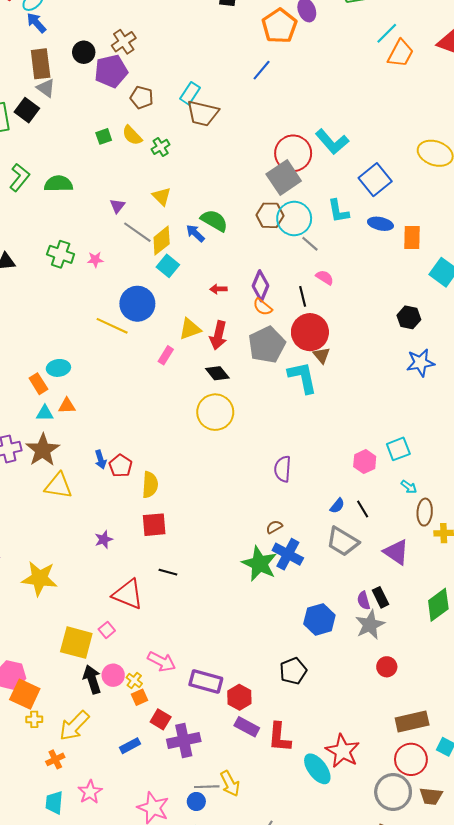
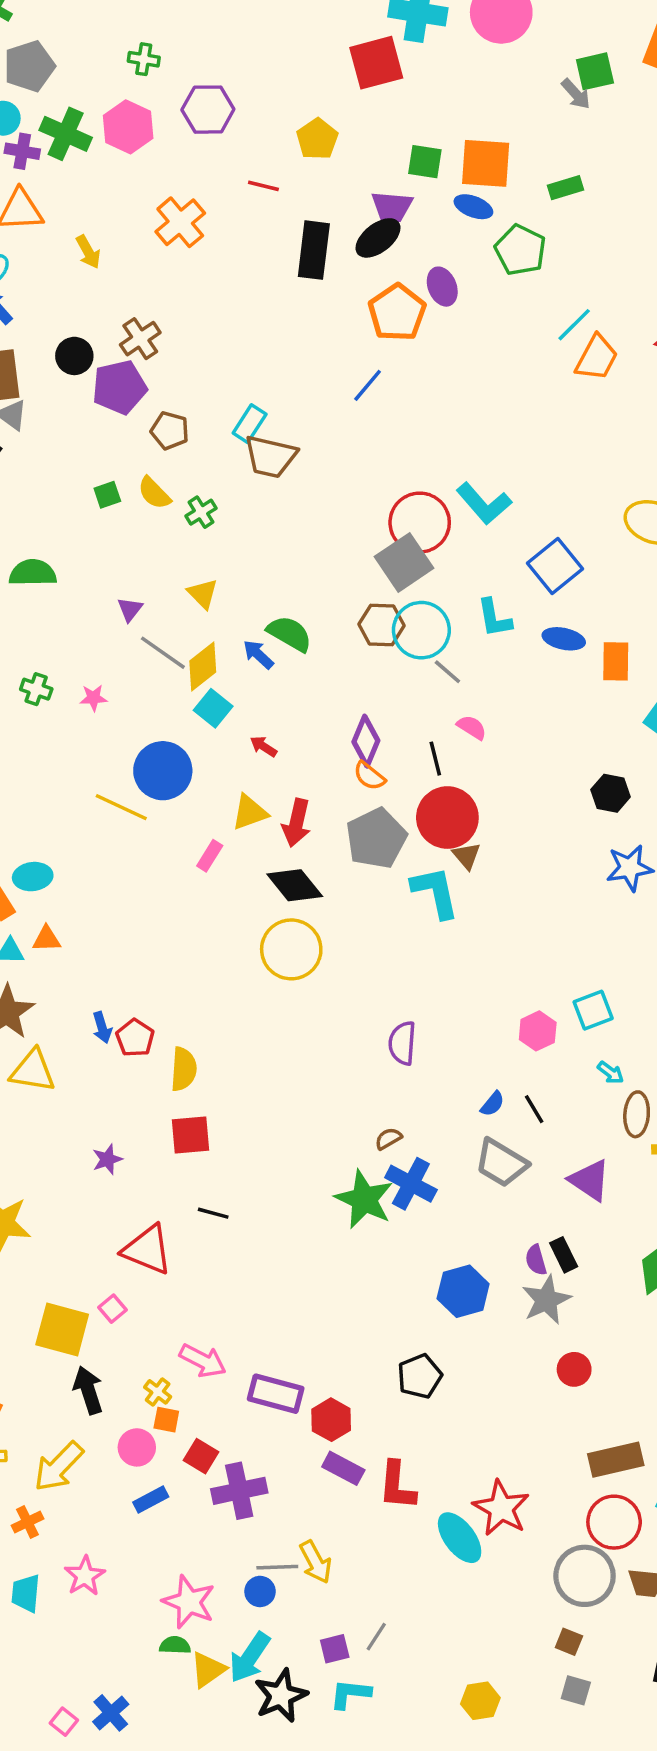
green cross: (61, 254) -> (36, 689), size x0.7
red arrow: (218, 289) -> (263, 746), moved, turned 35
black diamond: (217, 373) -> (295, 885), size x1.4
pink circle: (113, 675) -> (137, 1447), moved
orange square: (139, 697) -> (166, 1420), turned 35

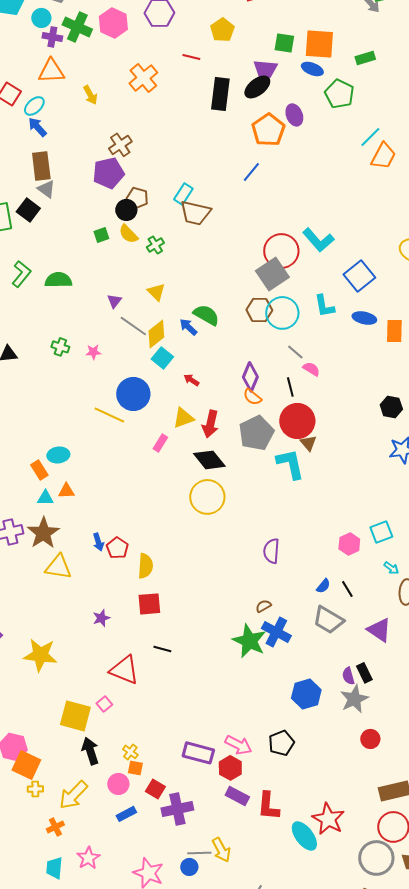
black circle: (74, 356) -> (126, 210), moved
gray line: (447, 672) -> (295, 352), moved
pink arrow: (203, 1361) -> (238, 745), moved

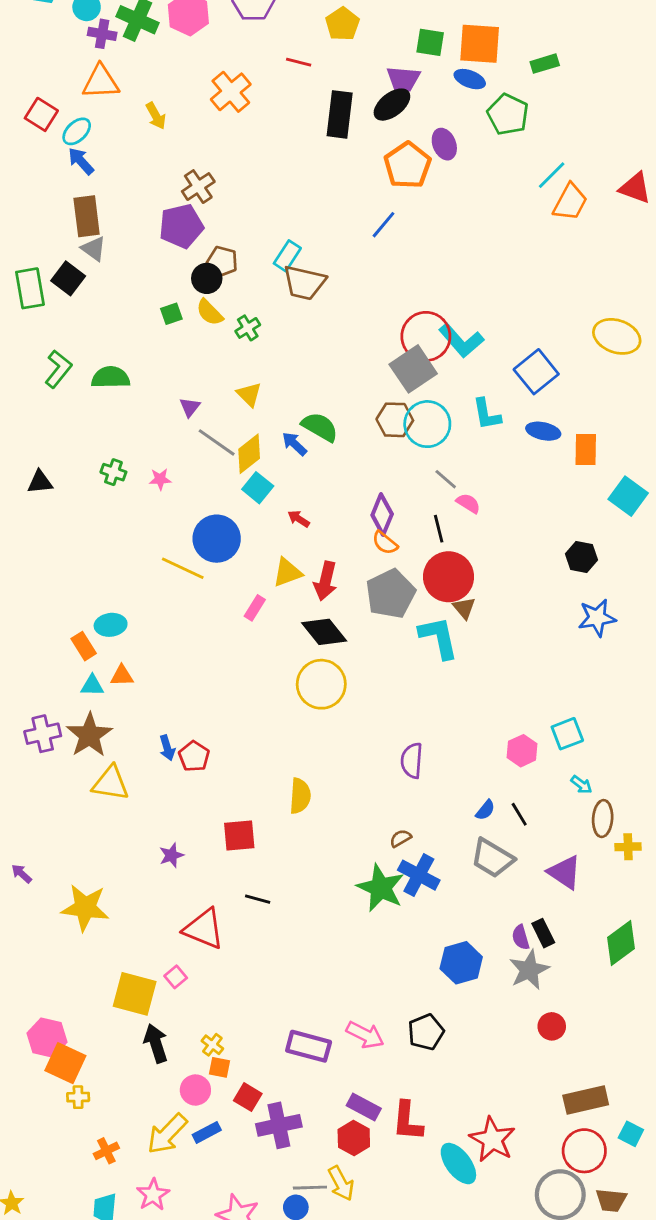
cyan L-shape: (318, 240) -> (461, 341), moved
yellow semicircle: (145, 566) -> (300, 796), moved
red hexagon: (230, 768) -> (354, 1138), moved
yellow arrow: (73, 795) -> (167, 1134), moved

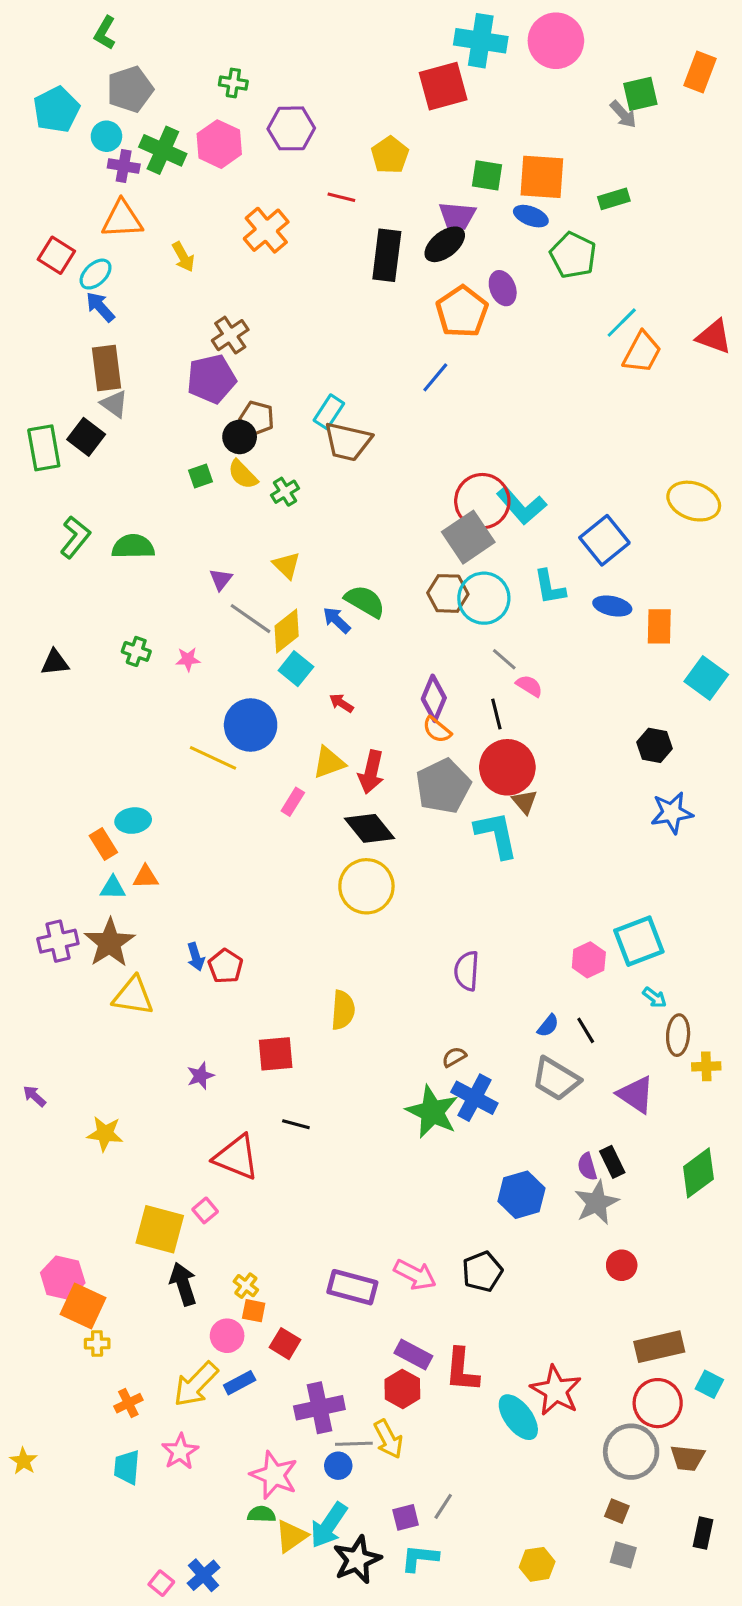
cyan square: (567, 734) -> (639, 941), size x1.4
yellow star: (85, 908) -> (105, 1134), size x0.7
purple cross: (279, 1125) -> (319, 1408), moved

